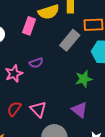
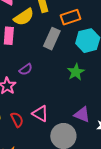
red semicircle: (14, 109) -> (17, 120), turned 133
purple triangle: (79, 110) -> (82, 115), moved

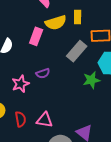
green star: (76, 72) -> (91, 80), moved
pink triangle: (40, 114) -> (45, 120), turned -36

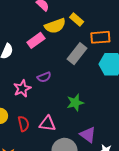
yellow rectangle: (78, 17) -> (77, 19), turned -48
pink rectangle: (36, 36) -> (36, 40), turned 36
green star: (91, 80) -> (75, 103), moved

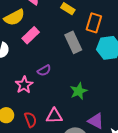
yellow semicircle: (55, 26) -> (14, 17), moved
orange rectangle: (100, 37) -> (94, 23), turned -60
gray rectangle: (77, 54) -> (73, 42), turned -55

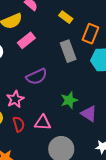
purple semicircle: (44, 70) -> (37, 77), size x1.5
pink star: (24, 85) -> (15, 99), moved
purple triangle: (96, 121) -> (89, 114), moved

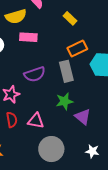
orange rectangle: (90, 34) -> (77, 48), moved, turned 36
pink rectangle: (26, 40) -> (28, 37), turned 36
gray rectangle: (68, 51) -> (66, 71), moved

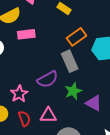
purple semicircle: (35, 74) -> (47, 79), moved

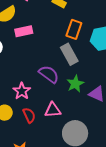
orange rectangle: (76, 37) -> (74, 29), turned -30
purple semicircle: (47, 79) -> (49, 74), turned -110

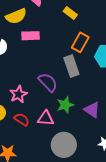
green star: (75, 84) -> (65, 105), moved
red semicircle: (29, 115) -> (22, 119), turned -42

